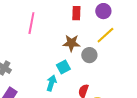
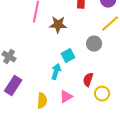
brown star: (71, 43) -> (58, 25), moved

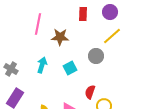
cyan arrow: (56, 72) -> (42, 65), moved

